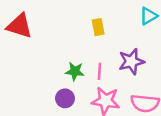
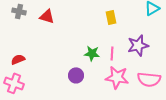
red triangle: (19, 26) -> (47, 16), size x0.7
purple circle: (65, 98) -> (76, 75), moved

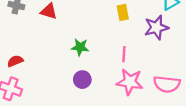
purple star: (138, 45) -> (156, 27), moved
green star: (92, 53) -> (80, 47), moved

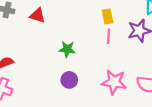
pink line: (124, 54) -> (109, 36), moved

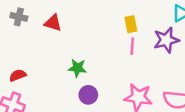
green star: (67, 49) -> (77, 68), moved

